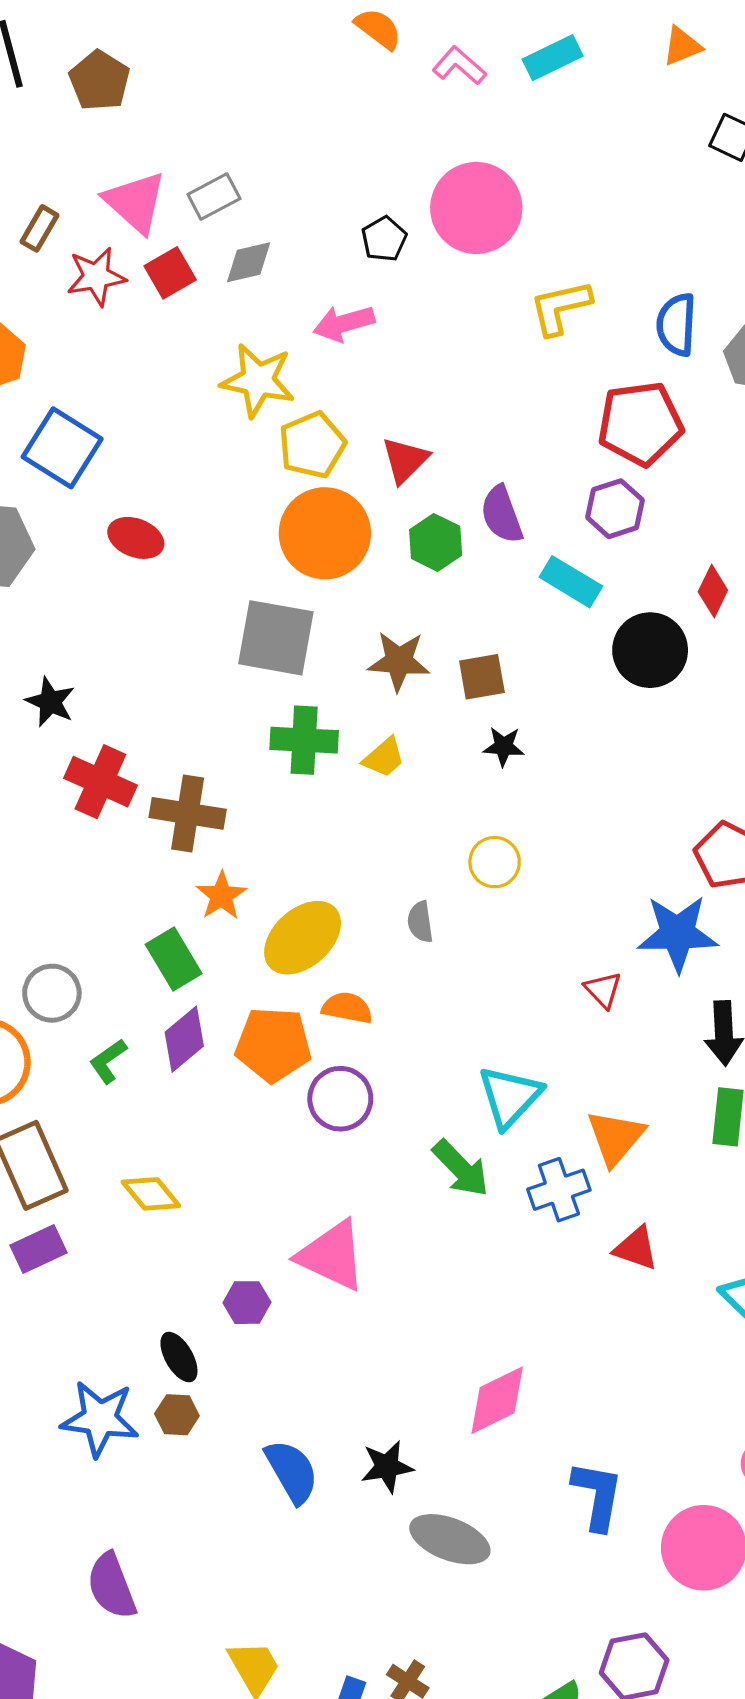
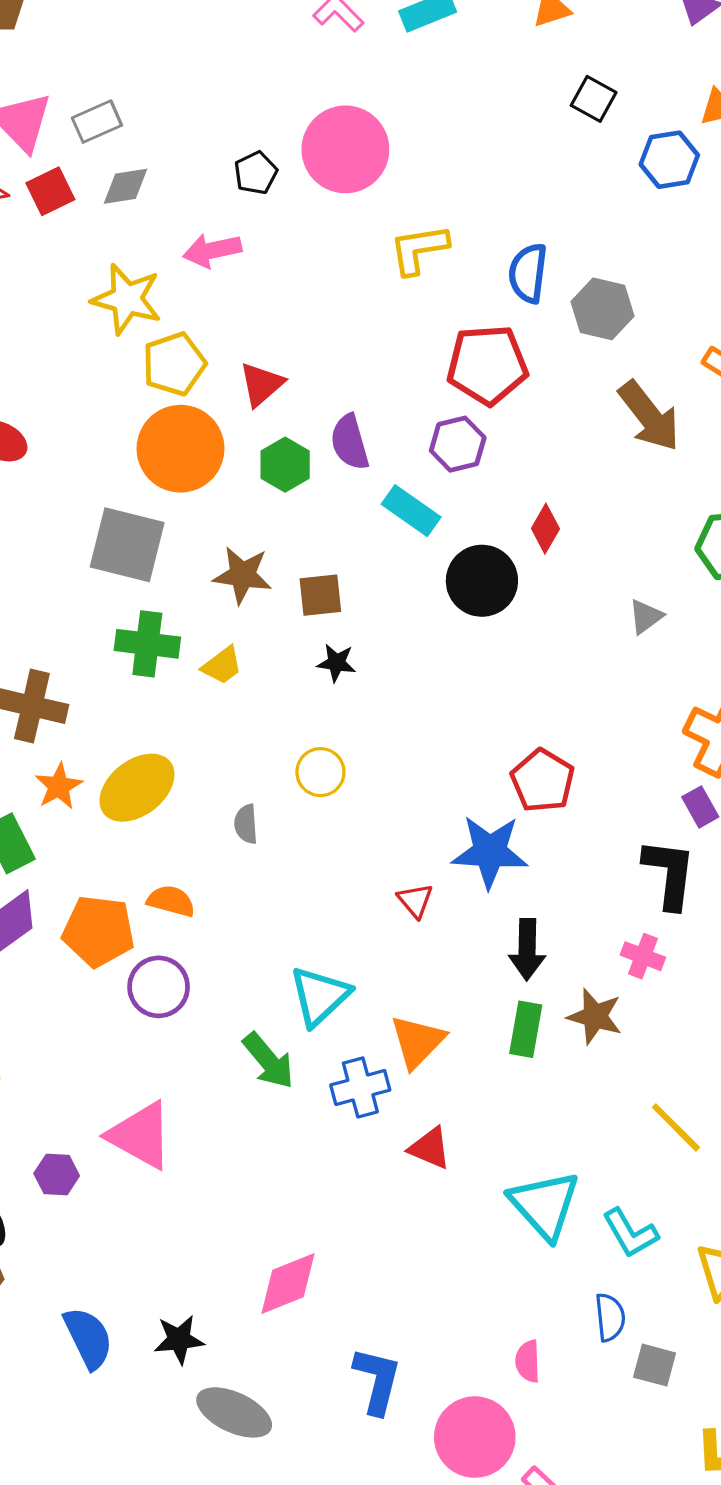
yellow ellipse: (303, 938) -> (137, 788), moved

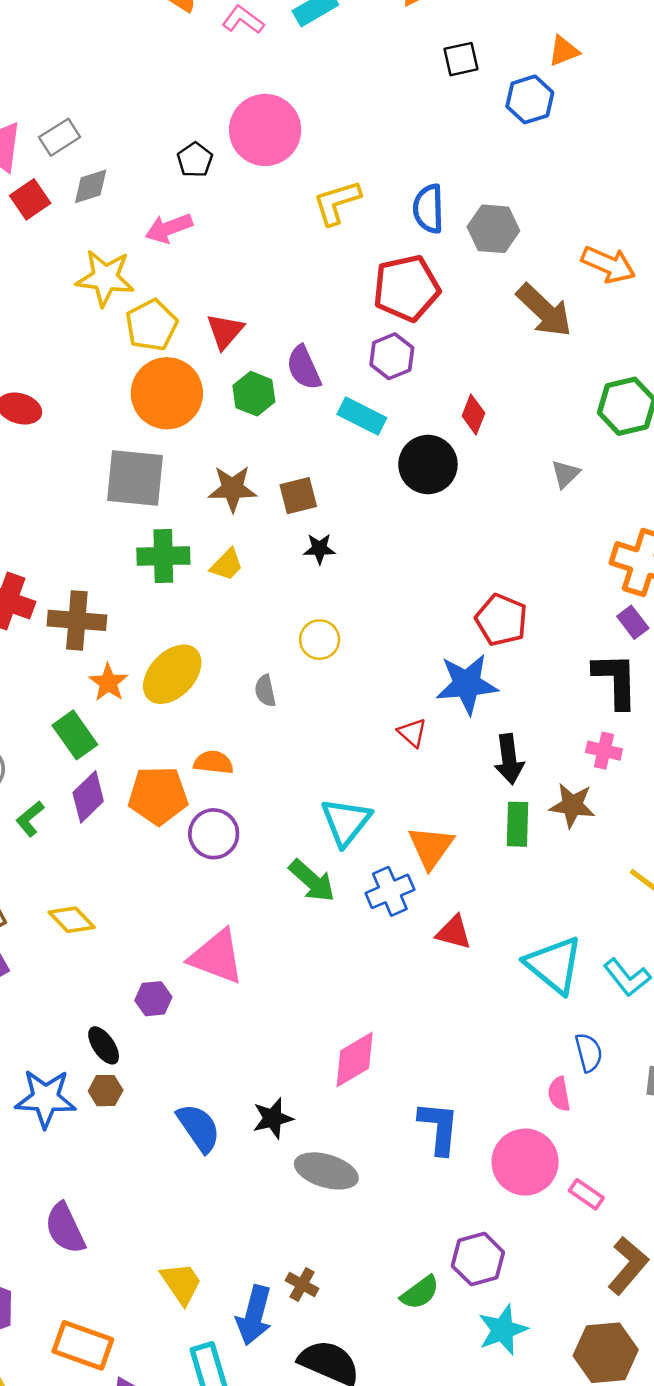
black square: (594, 99) -> (461, 59), turned -33
blue semicircle: (610, 1317) -> (589, 1052), moved

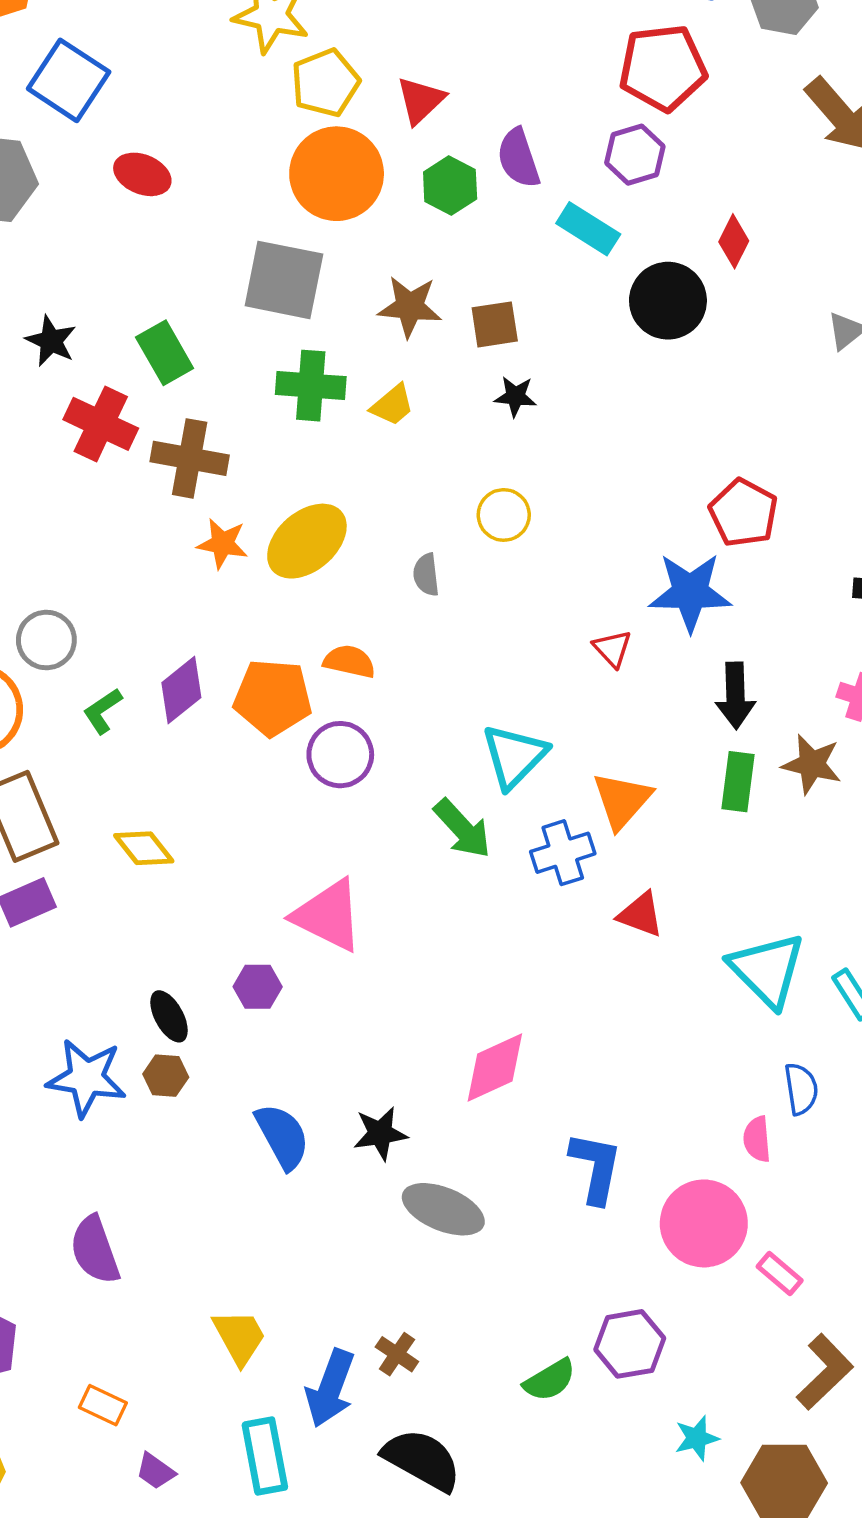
orange star: (108, 683) -> (223, 544), turned -30
green rectangle: (75, 735) -> (165, 353), moved
purple hexagon: (153, 999) -> (258, 987), moved
cyan star: (503, 1330) -> (697, 1438), moved, size x0.7
orange rectangle: (83, 1345) -> (103, 1405), size x0.6

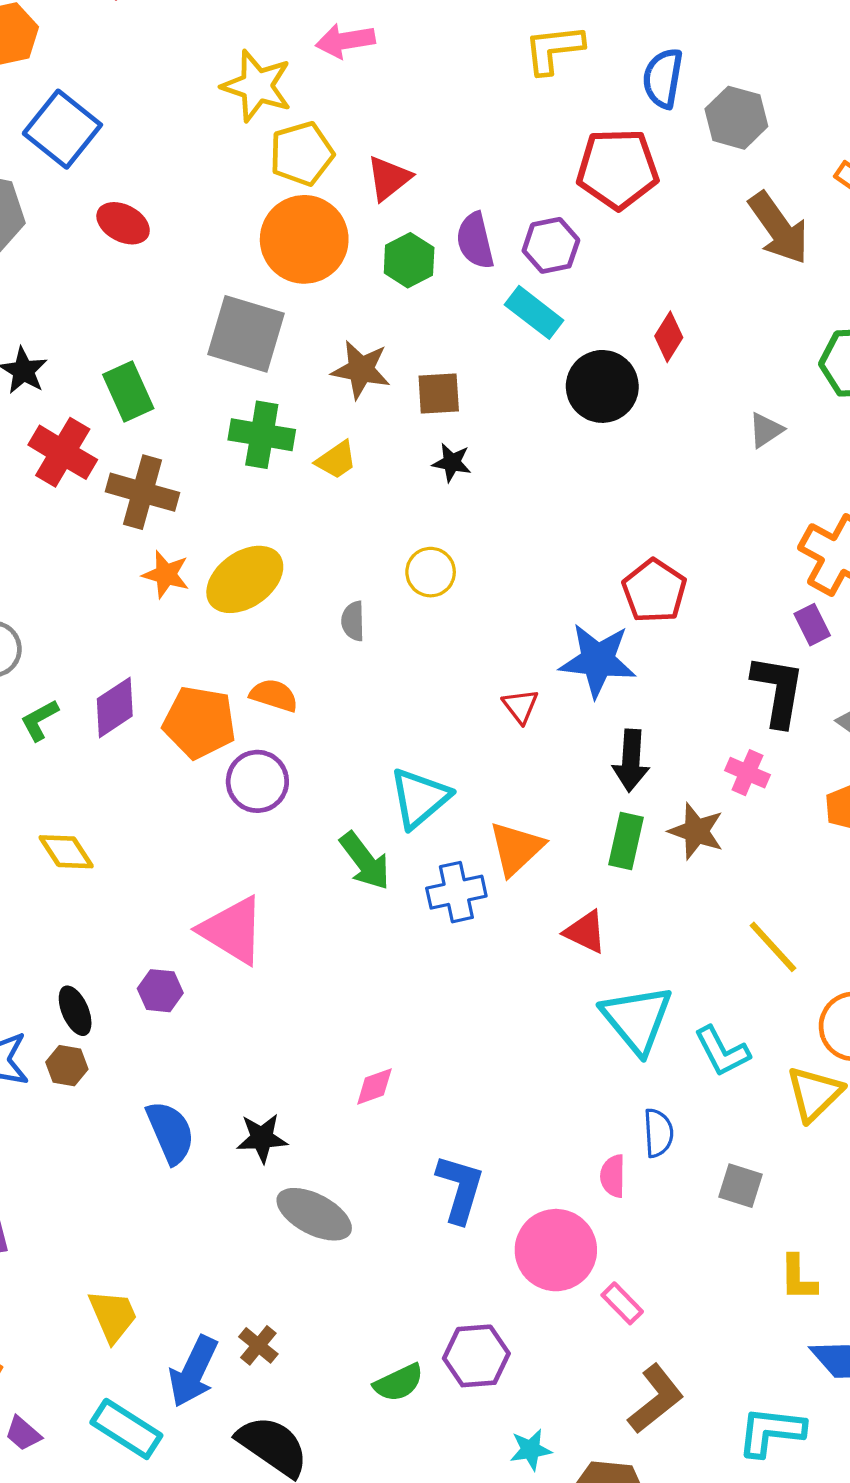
purple hexagon: (635, 155) -> (551, 245), moved
red triangle: (641, 915) -> (585, 932), moved
pink diamond: (495, 1068) -> (374, 1087), size x0.6
cyan rectangle: (265, 1456) -> (126, 1429), turned -52

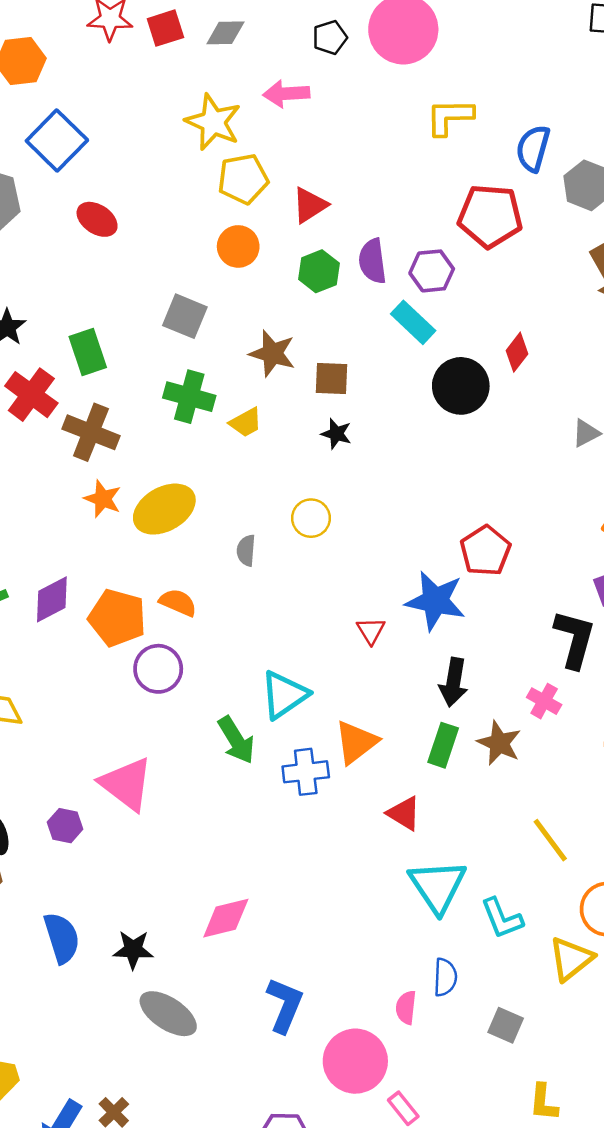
orange circle: (304, 239) -> (238, 246), size x0.6
gray square: (246, 334) -> (185, 316), size x0.7
pink diamond: (374, 1087) -> (226, 918), size x1.5

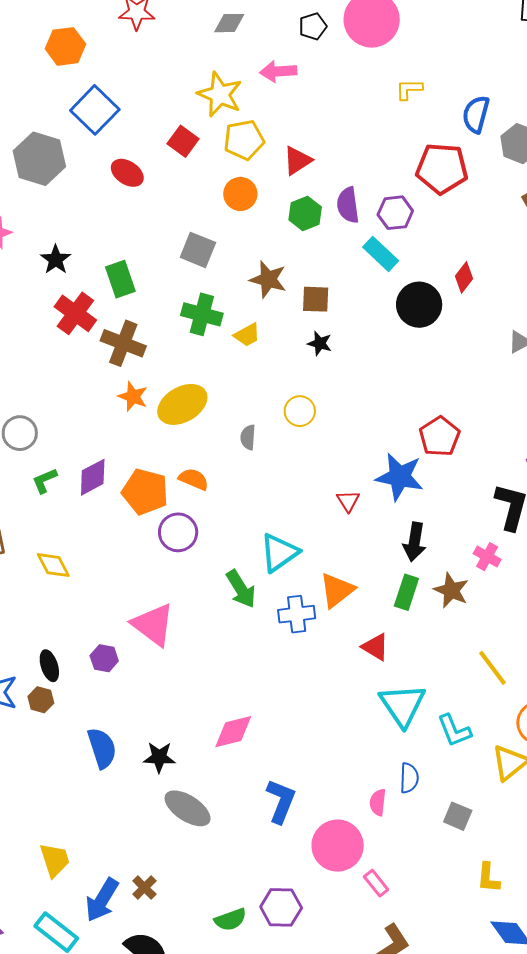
red square: (165, 28) -> (183, 141), moved, turned -36
yellow L-shape: (450, 117) -> (409, 89), size x0.7

